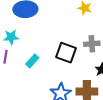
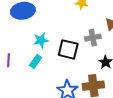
cyan star: (11, 37) -> (41, 40), moved

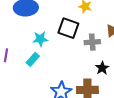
black square: (68, 49) -> (68, 28), moved

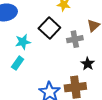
black square: (68, 28) -> (49, 28), turned 30

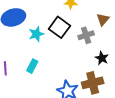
cyan star: (23, 42) -> (36, 34), moved

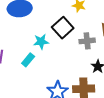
cyan star: (36, 34) -> (41, 42), moved

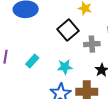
cyan star: (41, 42) -> (65, 67), moved

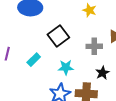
black square: (68, 30) -> (58, 36), moved

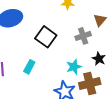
cyan star: (66, 67) -> (74, 67), moved

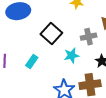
cyan star: (74, 67) -> (72, 56), moved

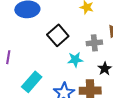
cyan rectangle: (32, 62) -> (32, 82), moved, size x1.5

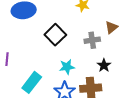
cyan star: (75, 60) -> (67, 67), moved

